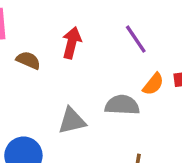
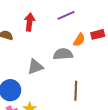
purple line: (136, 39) -> (66, 15), turned -72

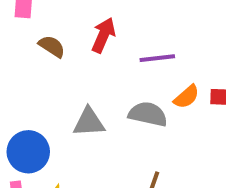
purple line: (66, 15) -> (157, 58), moved

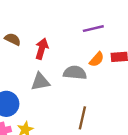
red arrow: (103, 35) -> (42, 49), moved
purple line: (157, 58) -> (93, 29), moved

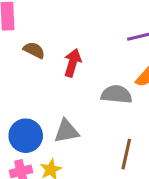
gray triangle: (40, 82) -> (66, 131), moved

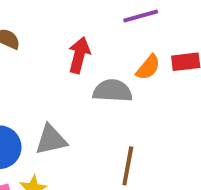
red arrow: (73, 63) -> (79, 55), moved

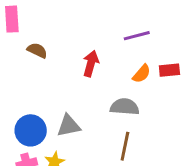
gray semicircle: (113, 91) -> (125, 107), moved

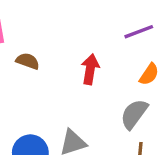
gray semicircle: (125, 107) -> (134, 114), turned -52

